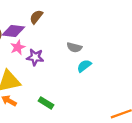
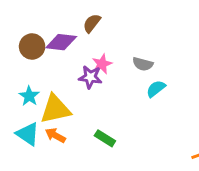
pink star: (18, 47) -> (102, 64), moved

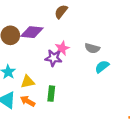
brown semicircle: (92, 23) -> (61, 12), moved
yellow triangle: (55, 109) -> (28, 82), size x0.6
green rectangle: (105, 138) -> (51, 94), moved, turned 64

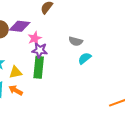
pink star: (62, 48) -> (35, 38), moved
green rectangle: (51, 94) -> (39, 67), moved, size x1.5

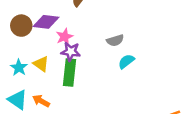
gray semicircle: (76, 41) -> (115, 40), turned -32
yellow triangle: (16, 72) -> (41, 64), moved, turned 48

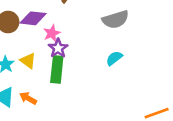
gray semicircle: (115, 40) -> (115, 20), moved, size x1.5
purple star: (71, 52) -> (58, 48), turned 30

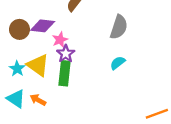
gray semicircle: (115, 20) -> (119, 27), turned -55
yellow triangle: (28, 61) -> (38, 65), size x1.5

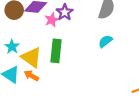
purple star: (66, 54) -> (65, 12), moved
yellow triangle: (38, 65) -> (31, 57), moved

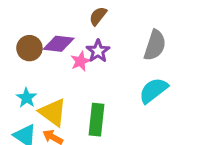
cyan semicircle: (105, 41) -> (153, 90), size x1.5
green rectangle: (56, 51) -> (97, 120), moved

